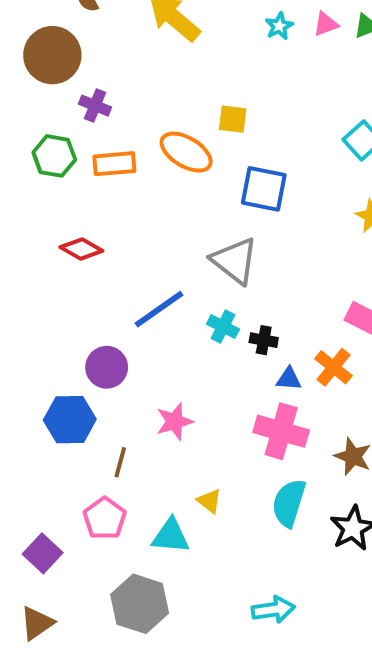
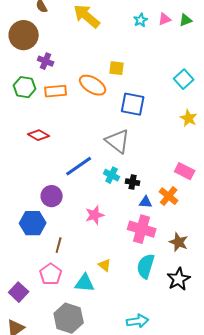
pink star: (174, 422) -> (95, 215), moved

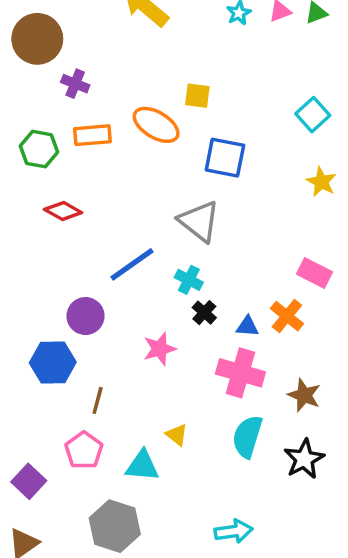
green hexagon: (25, 87) -> (39, 149), moved
black cross: (133, 182) -> (204, 313), moved, turned 32

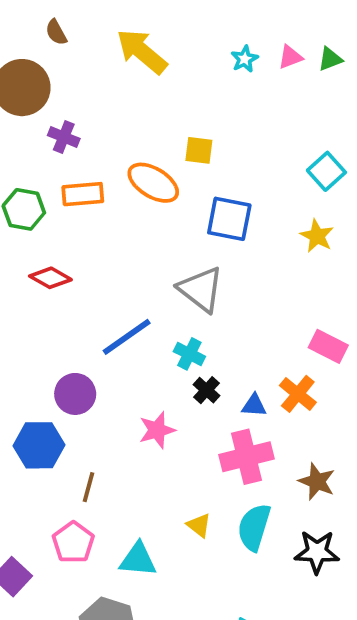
yellow star: (321, 182) -> (317, 236), moved
pink cross: (240, 373) -> (246, 457), turned -30
yellow triangle: (177, 435) -> (199, 525), moved
black star: (304, 459) -> (317, 552), turned 30

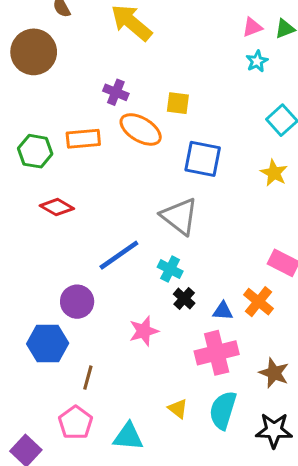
cyan star: (245, 59) -> (257, 61), moved
purple cross: (64, 137) -> (116, 92), moved

